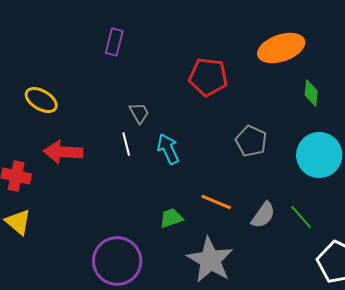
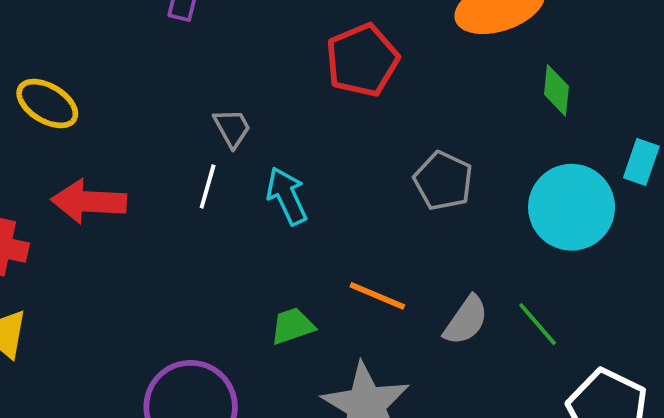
red pentagon: (208, 77) -> (362, 60), turned -30
white line: (126, 144) -> (208, 186), turned 30

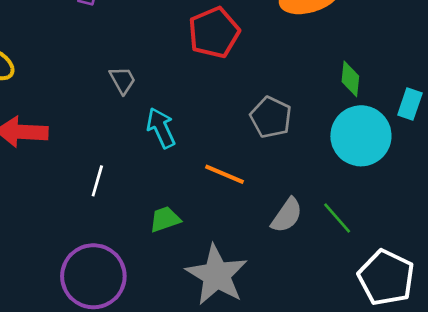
green diamond: (556, 90) -> (350, 79), moved
white line: (208, 186) -> (97, 181), moved
orange line: (377, 296) -> (225, 174), moved

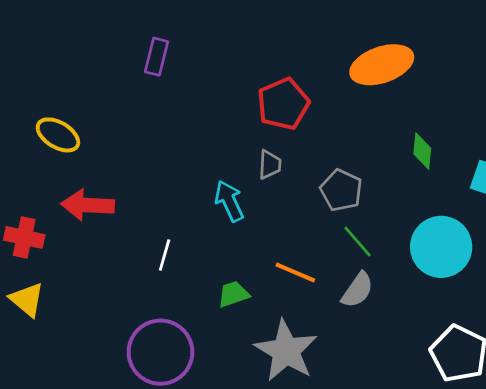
gray trapezoid: (123, 80) -> (270, 165), moved, turned 32
cyan circle: (361, 136) -> (441, 247), moved
orange line: (225, 174) -> (295, 273), moved
green line: (337, 218) -> (357, 241), moved

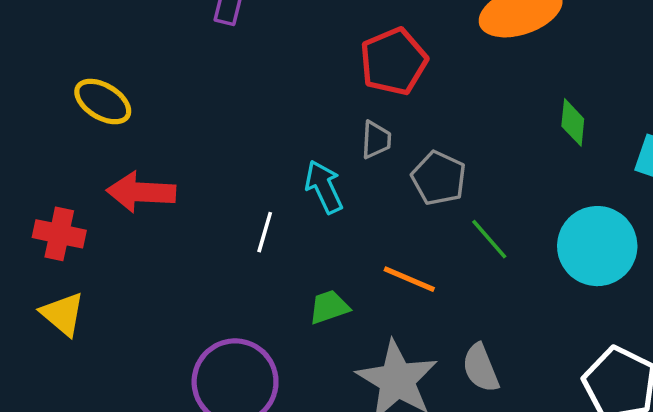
gray pentagon: (341, 190) -> (439, 178), moved
white line: (165, 255) -> (265, 232), moved
gray semicircle: (357, 290) -> (481, 368), moved, turned 123

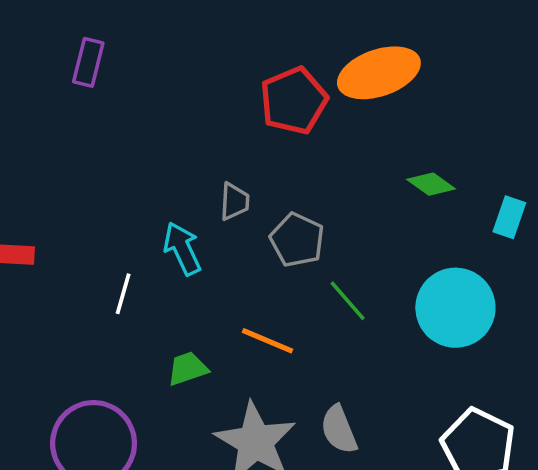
red pentagon: (394, 61) -> (294, 101), moved
green diamond: (573, 122) -> (431, 184), turned -60

